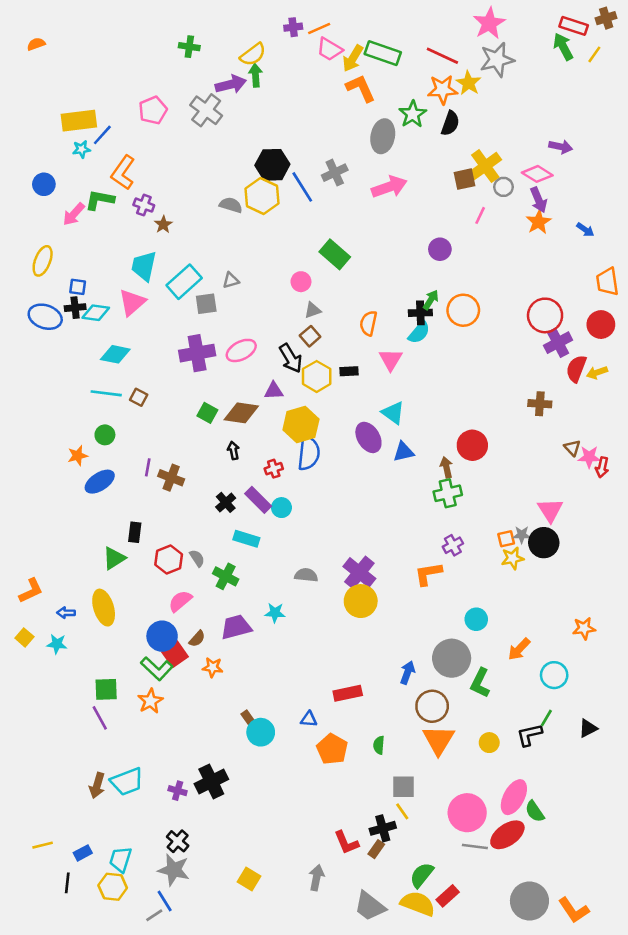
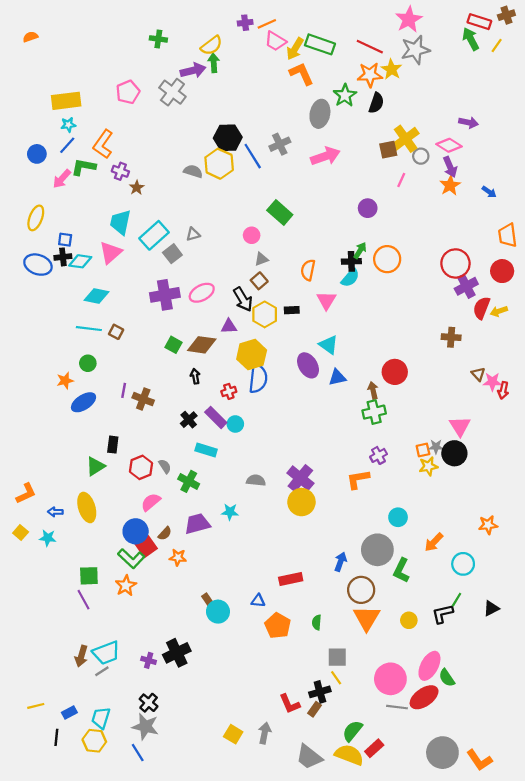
blue line: (102, 135) -> (67, 145), moved
gray square: (206, 304) -> (172, 254), turned -30
yellow square: (249, 879) -> (233, 734), moved
gray line: (154, 915) -> (102, 671), moved

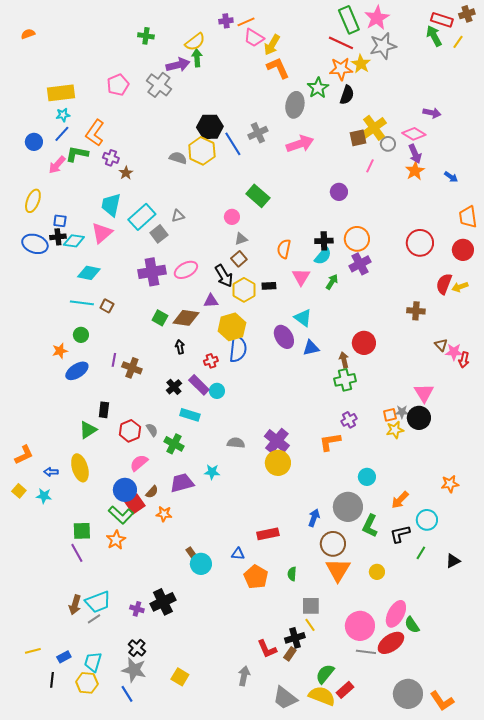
green rectangle: (320, 44) -> (349, 20), moved, turned 48
green arrow: (360, 250) -> (332, 282), moved
purple cross: (466, 286) -> (360, 264), moved
black L-shape: (442, 614) -> (400, 534), moved
yellow square: (233, 734) -> (180, 677), moved

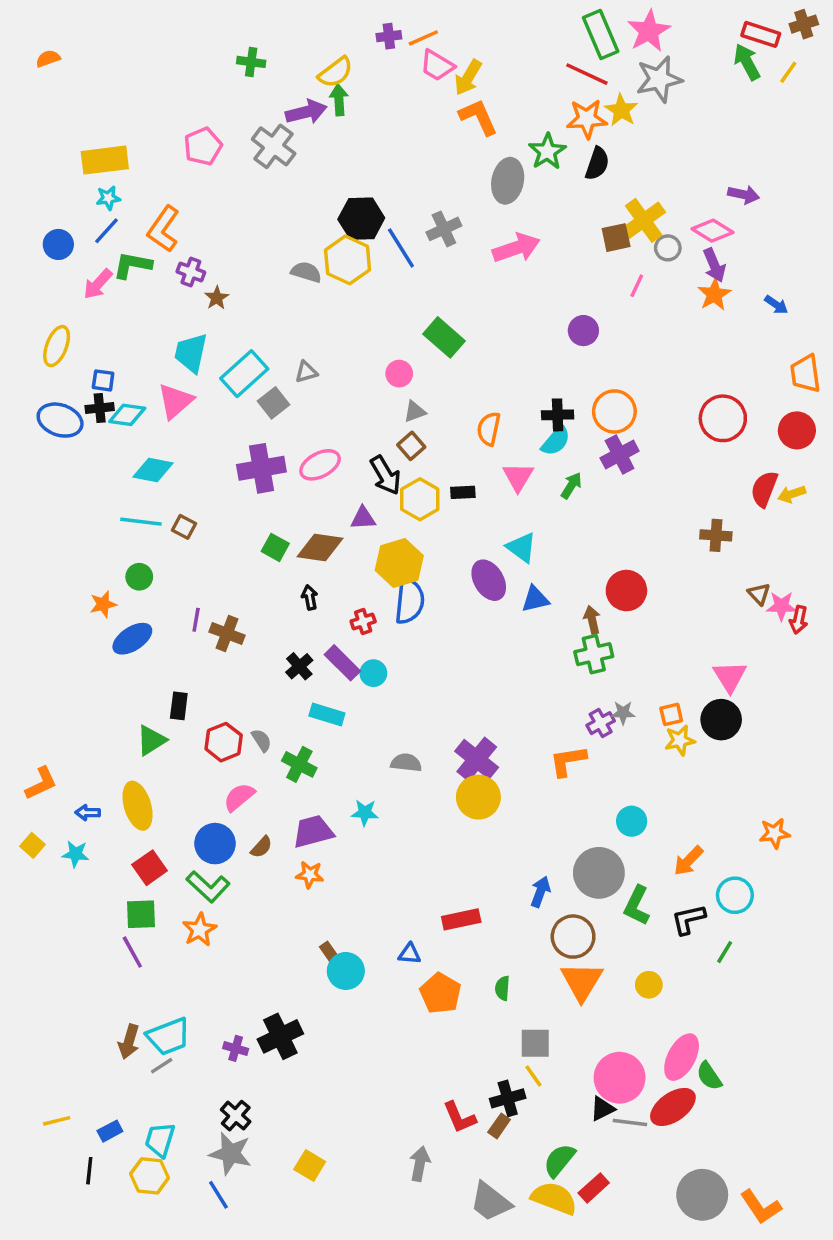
gray star: (402, 412) -> (623, 713), moved
red square: (135, 504) -> (150, 868), moved
orange star: (164, 514) -> (310, 875), moved
black triangle: (453, 561) -> (602, 1109), moved

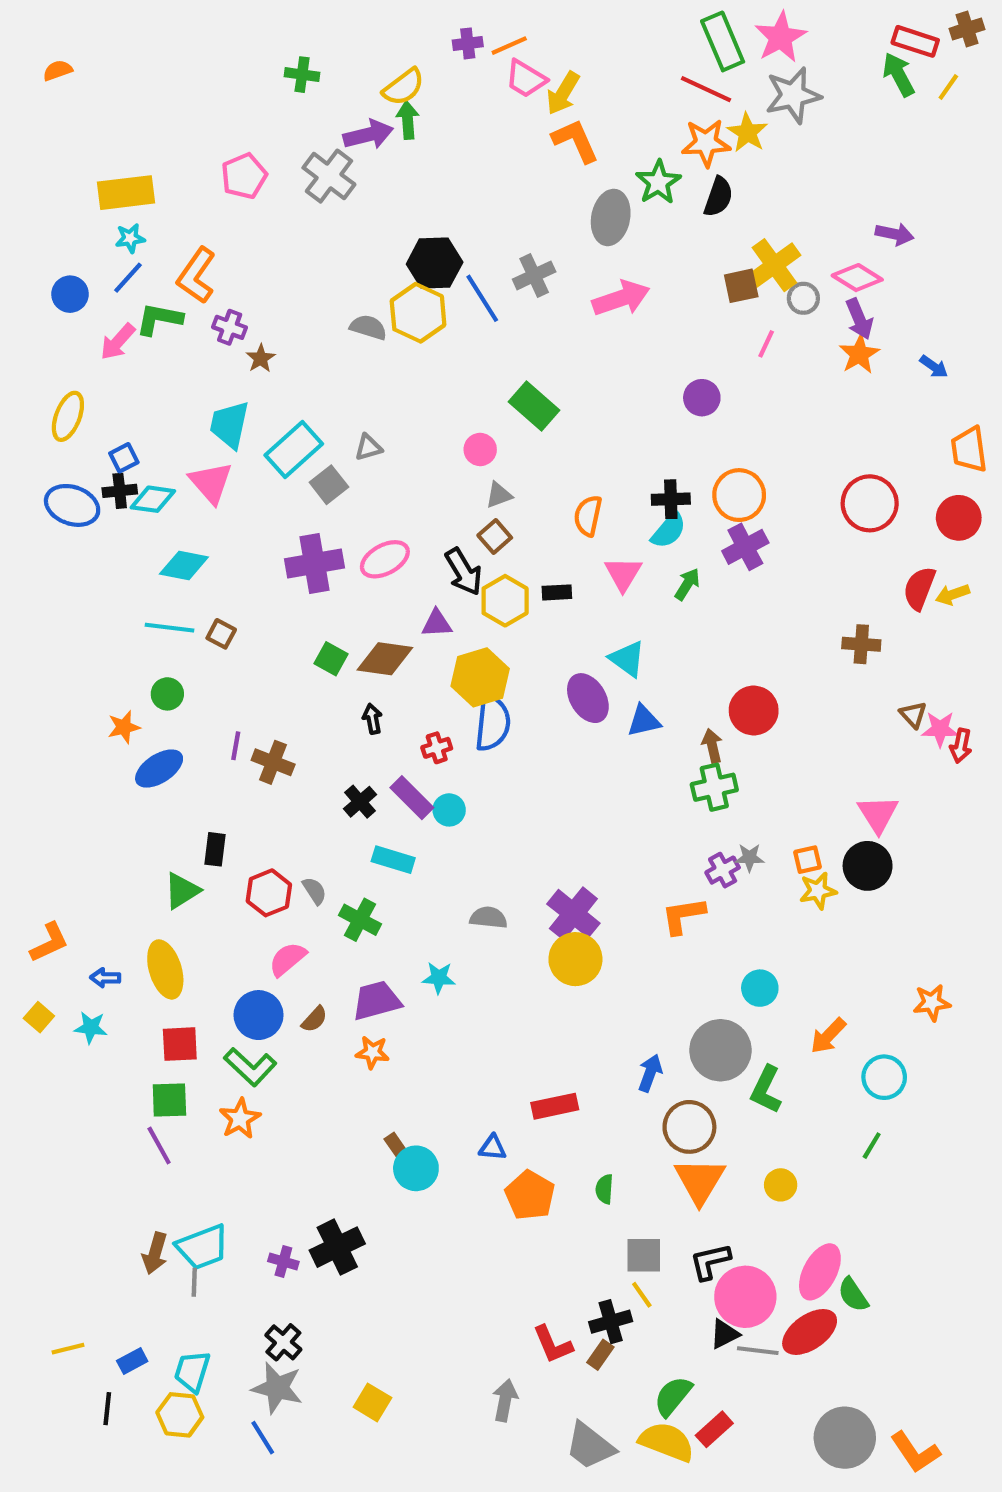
blue square: (103, 380) -> (124, 458), turned -35
pink triangle: (175, 401) -> (211, 483), turned -30
red square: (150, 868) -> (180, 1044), turned 32
black L-shape: (688, 919) -> (710, 1262), moved
gray line: (162, 1066) -> (194, 1282), turned -55

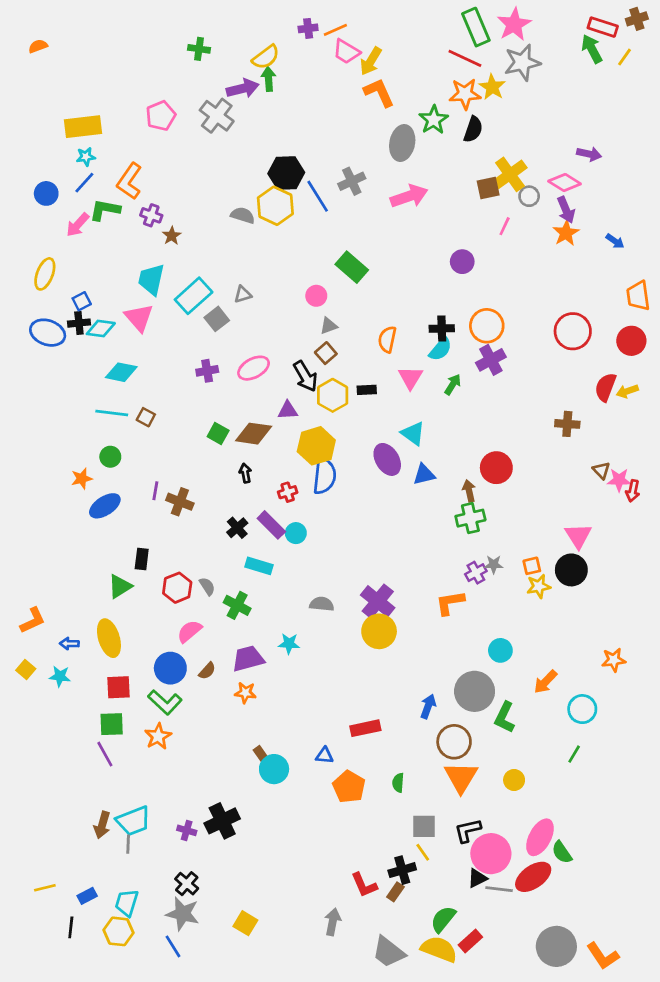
purple cross: (314, 563) -> (207, 371), size x0.6

